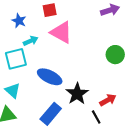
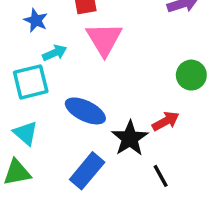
pink triangle: (61, 32) -> (104, 39), turned 30
red arrow: (108, 100) -> (166, 121), moved

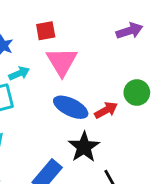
blue ellipse: (85, 111) -> (71, 107), moved
red arrow: (166, 121) -> (106, 110), moved

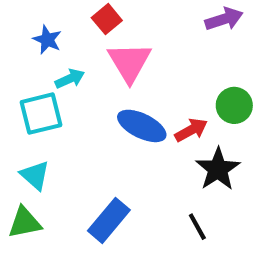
red square: (46, 31) -> (107, 19), turned -30
black star: (84, 147) -> (218, 169), moved

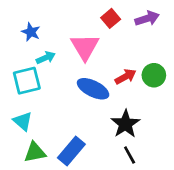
red square: (107, 19) -> (111, 18), moved
red arrow: (191, 130) -> (125, 77), moved
black star: (218, 169) -> (125, 124), moved
green triangle: (25, 223) -> (35, 152), moved

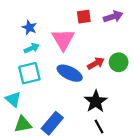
red square: (111, 18) -> (84, 17), turned 32
blue star: (31, 32) -> (29, 27), moved
cyan square: (27, 81) -> (29, 73), moved

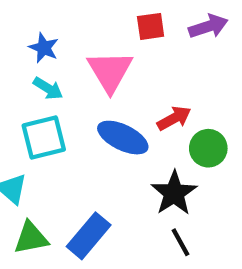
cyan arrow: (32, 48) -> (48, 88), turned 56
green circle: (119, 62) -> (208, 148), moved

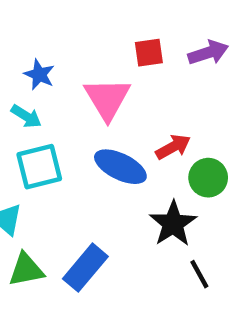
cyan arrow: (48, 88) -> (26, 116), moved
black line: (181, 242) -> (199, 274), moved

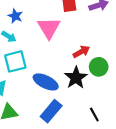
blue ellipse: (120, 167) -> (46, 82), moved
black star: (173, 224) -> (76, 78), moved
blue rectangle: (85, 268) -> (51, 111), moved

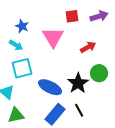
red arrow: (81, 52) -> (88, 47), moved
black line: (94, 114) -> (79, 110), moved

